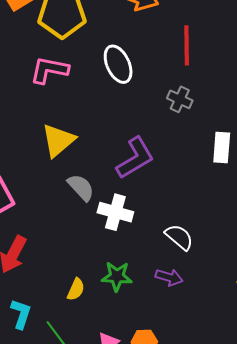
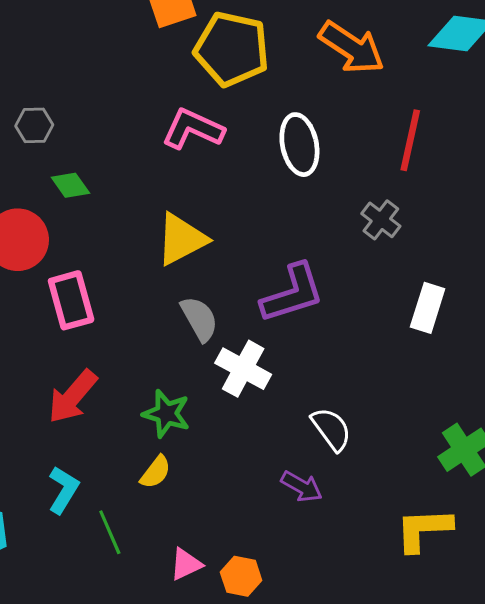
green star: (117, 276) -> (166, 414), moved

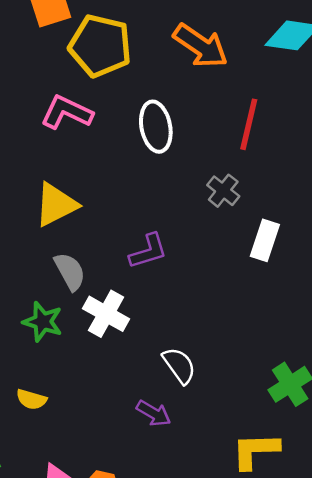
purple L-shape: (292, 293) -> (148, 251), size x0.7
white rectangle: (428, 308) -> (265, 240), moved
green star: (166, 414) -> (43, 322), moved
yellow semicircle: (156, 472) -> (31, 399), turned 68

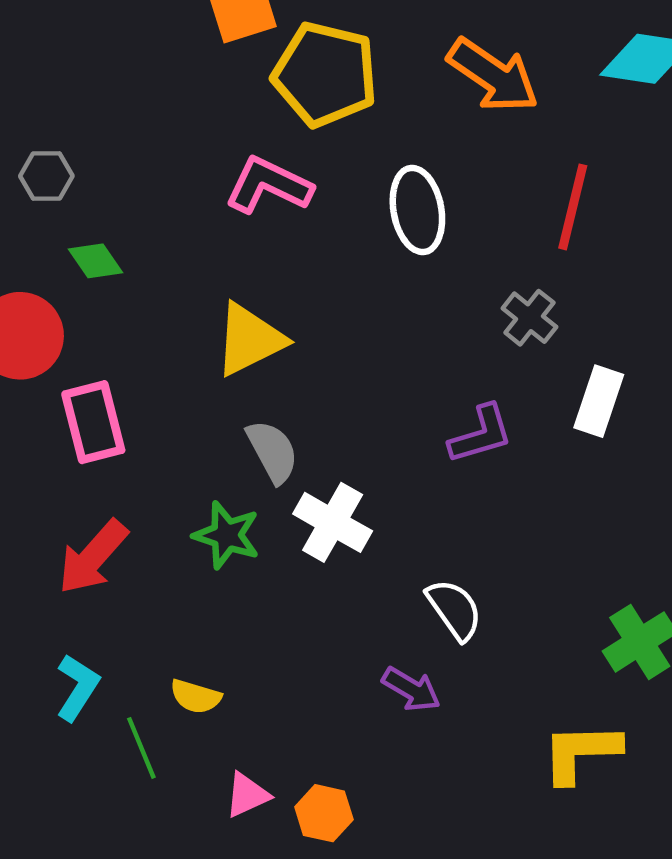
purple L-shape: (148, 251) -> (481, 434), moved
yellow semicircle: (31, 399) -> (196, 696), moved

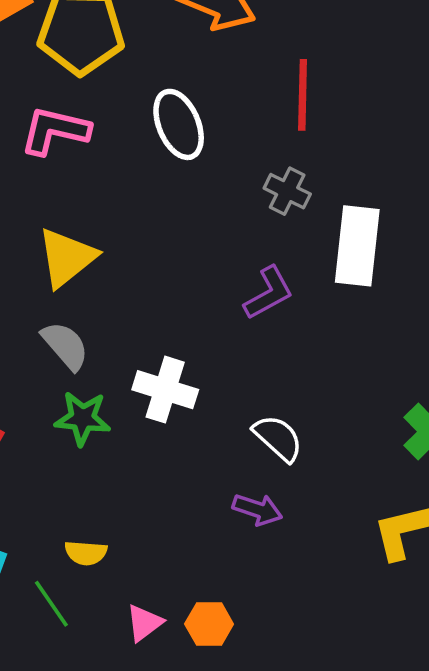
white rectangle: (599, 401) -> (357, 246), size x1.4
gray semicircle: (272, 451) -> (65, 346), moved

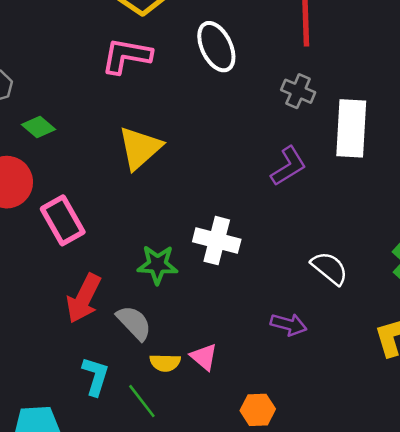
gray semicircle: (65, 346) -> (134, 323), moved
white semicircle: (278, 438) -> (329, 268), moved
pink triangle: (144, 623) -> (204, 357), moved, turned -40

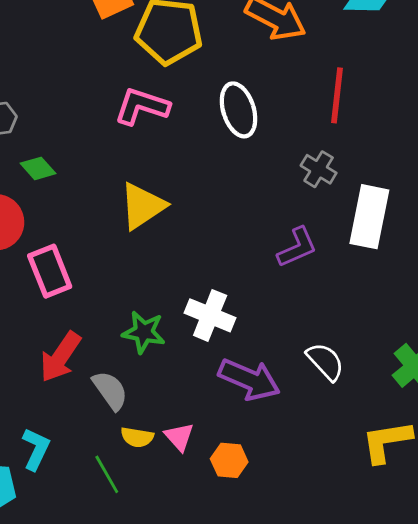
purple arrow: (289, 324) -> (249, 379), moved, size x1.6
cyan L-shape: (95, 376) -> (36, 449), moved
orange hexagon: (258, 410) -> (229, 460), moved

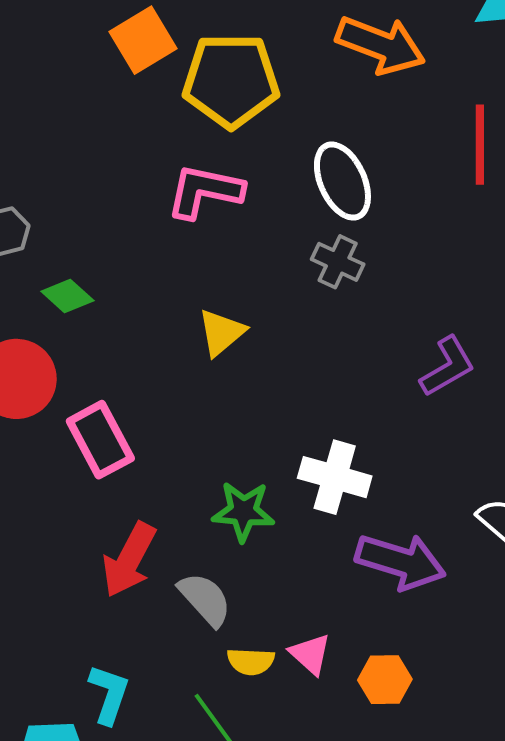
gray cross: (319, 169) -> (338, 262), moved
yellow triangle: (142, 206) -> (221, 332), size x0.7

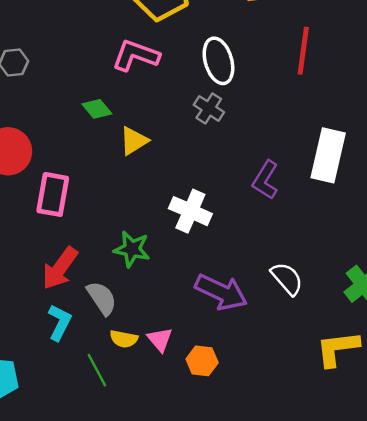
green diamond: (67, 296) -> (97, 109), moved
purple L-shape: (447, 367) -> (265, 180), turned 144
pink rectangle: (100, 440) -> (53, 194), turned 30
white cross: (335, 477) -> (190, 211), moved
cyan L-shape: (109, 694) -> (60, 322), moved

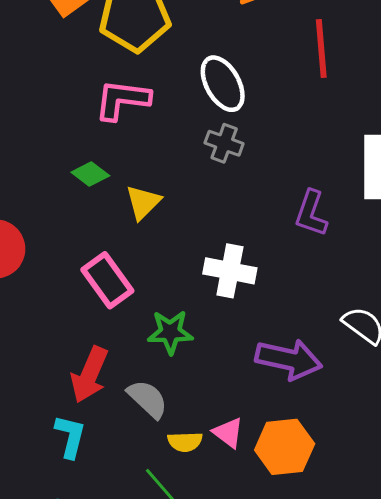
pink rectangle: (53, 194) -> (107, 280), moved, turned -33
cyan L-shape: (60, 322) -> (70, 436), moved
orange hexagon: (202, 361) -> (285, 447), size x1.5

